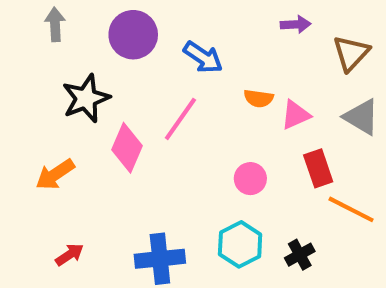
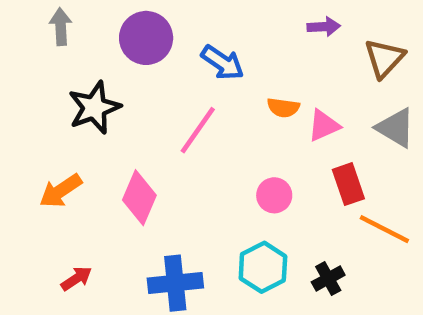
pink diamond: (127, 148) -> (139, 198), moved

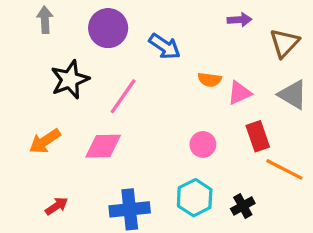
pink line: (198, 130) -> (123, 96), moved
pink diamond: (139, 198) -> (103, 146), turned 66

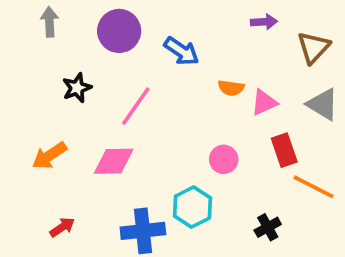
black star: (70, 80) -> (77, 88), size x0.7
cyan hexagon: (195, 198) -> (192, 207), moved

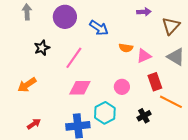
pink diamond: (114, 161) -> (80, 88), moved
black cross: (268, 227) -> (144, 116), moved

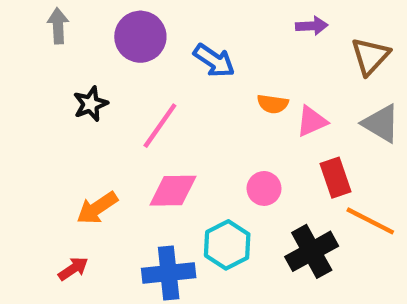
orange arrow: (27, 85) -> (97, 208), moved
black cross: (144, 116) -> (312, 251), size x1.6

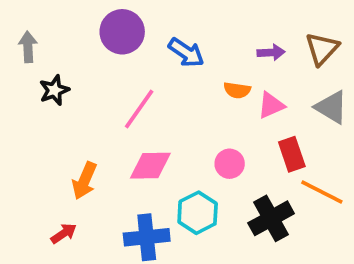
gray arrow: (58, 26) -> (28, 47), moved
purple arrow: (312, 26) -> (271, 52), moved
black star: (91, 104) -> (54, 90), moved
orange arrow: (97, 208) -> (84, 181), turned -33

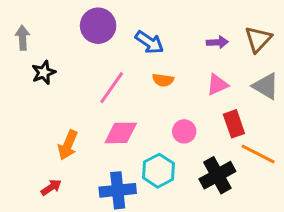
orange semicircle: (237, 90) -> (163, 80), moved

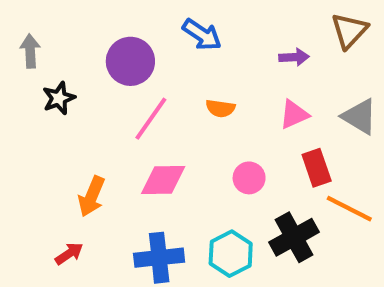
purple circle: (98, 26) -> (130, 61), moved
brown triangle: (258, 39) -> (349, 31), moved
blue arrow: (149, 42) -> (202, 35), moved
cyan hexagon: (158, 171) -> (231, 254), moved

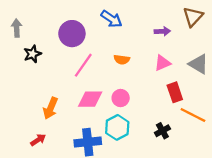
pink circle: (249, 178) -> (121, 98), moved
black cross: (294, 237) -> (162, 131), size x0.6
cyan hexagon: (231, 254) -> (117, 127), moved

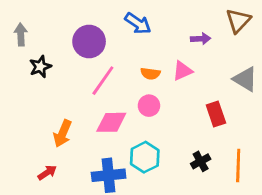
pink triangle: (162, 63) -> (182, 71), moved
pink circle: (121, 98) -> (149, 106), moved
orange line: (193, 115) -> (238, 166), moved, turned 65

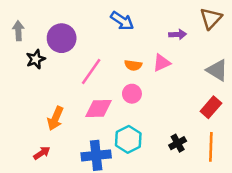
purple circle: (89, 41) -> (62, 38), moved
red rectangle: (216, 114) -> (211, 107), moved, turned 60

